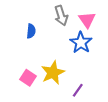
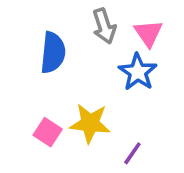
blue semicircle: (31, 31) -> (53, 53), size x1.6
yellow star: (53, 73) -> (90, 123), turned 30

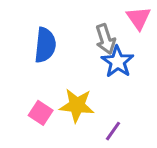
gray arrow: (104, 26) -> (105, 39), moved
pink triangle: (148, 33) -> (139, 18), moved

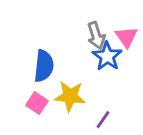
pink triangle: (139, 18) -> (126, 37), moved
blue semicircle: (45, 45) -> (44, 66), moved

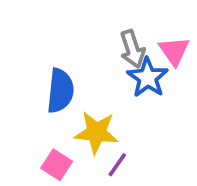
pink square: (37, 103) -> (57, 165), moved
purple line: (103, 120) -> (117, 165), moved

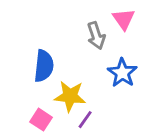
pink triangle: (174, 51) -> (124, 19), moved
blue star: (148, 78) -> (122, 73), moved

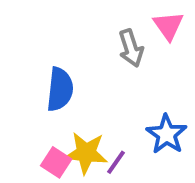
blue star: (122, 73) -> (167, 134), moved
yellow star: (70, 96) -> (86, 153), moved

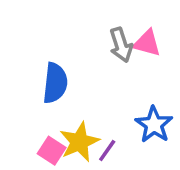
pink triangle: (168, 26) -> (147, 43), moved, turned -40
yellow star: (86, 153) -> (79, 142), turned -30

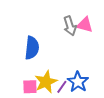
blue star: (154, 125) -> (78, 82), moved
pink square: (52, 151) -> (30, 87), turned -35

